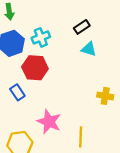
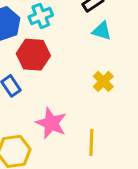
yellow cross: (105, 96) -> (103, 81), moved, turned 35

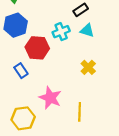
cyan cross: (41, 16) -> (61, 32), moved

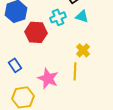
blue rectangle: (21, 71) -> (15, 65), moved
yellow line: (80, 112) -> (75, 71), moved

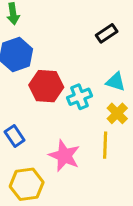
cyan triangle: (82, 16) -> (116, 82), moved
cyan cross: (58, 17) -> (79, 97), moved

